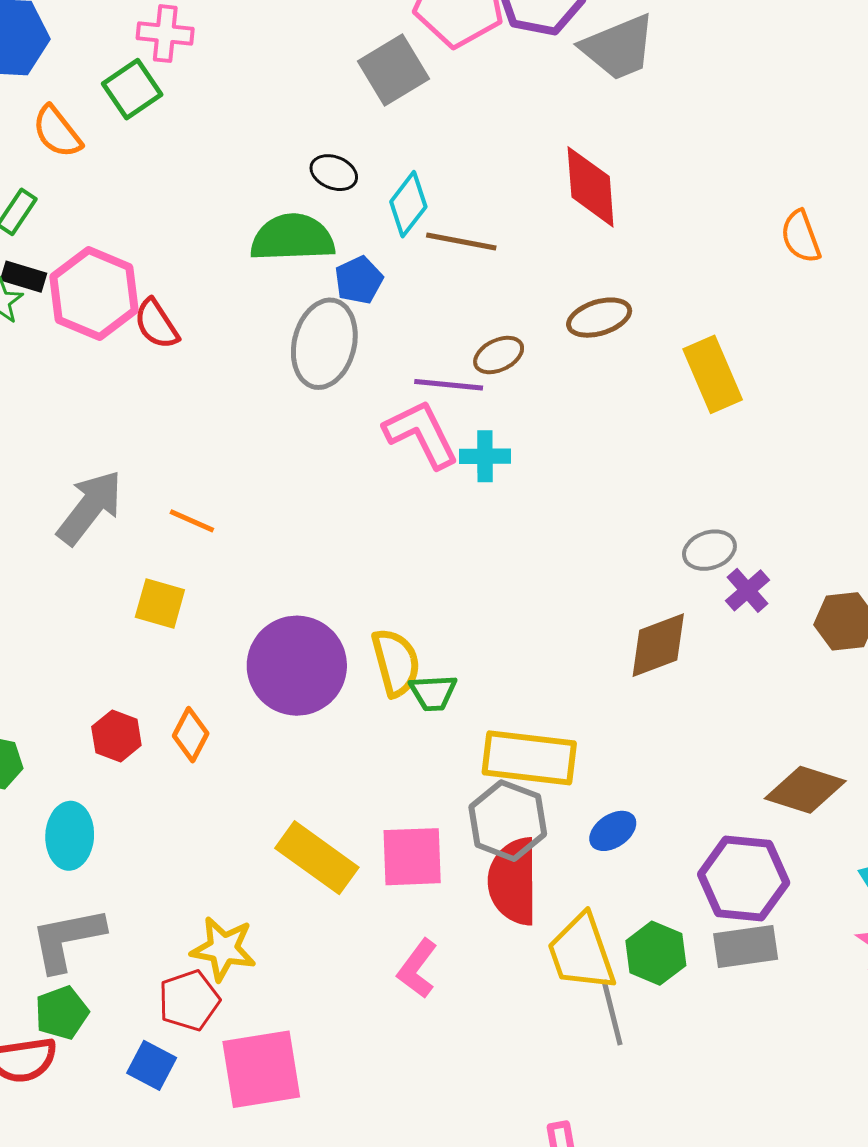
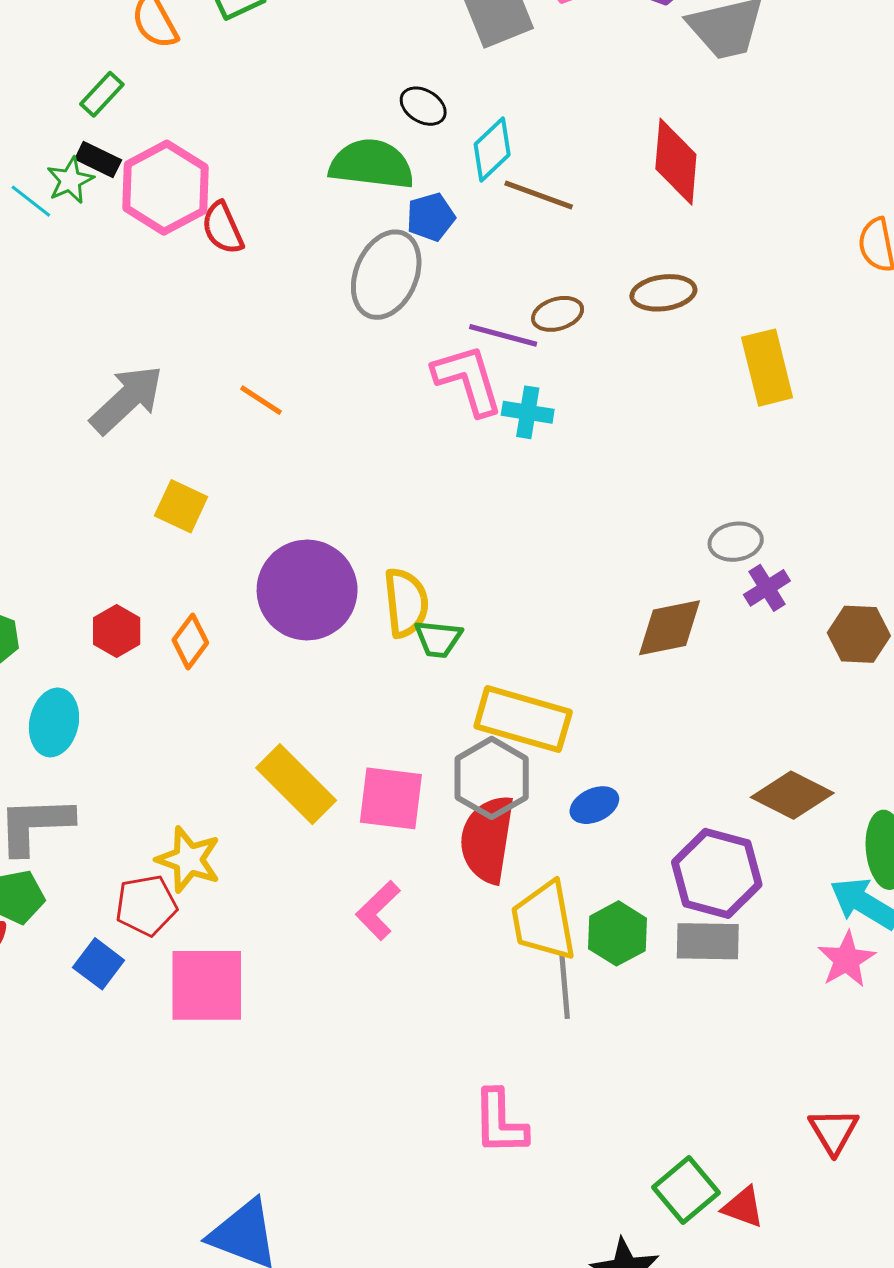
orange line: (192, 521) -> (261, 400), moved

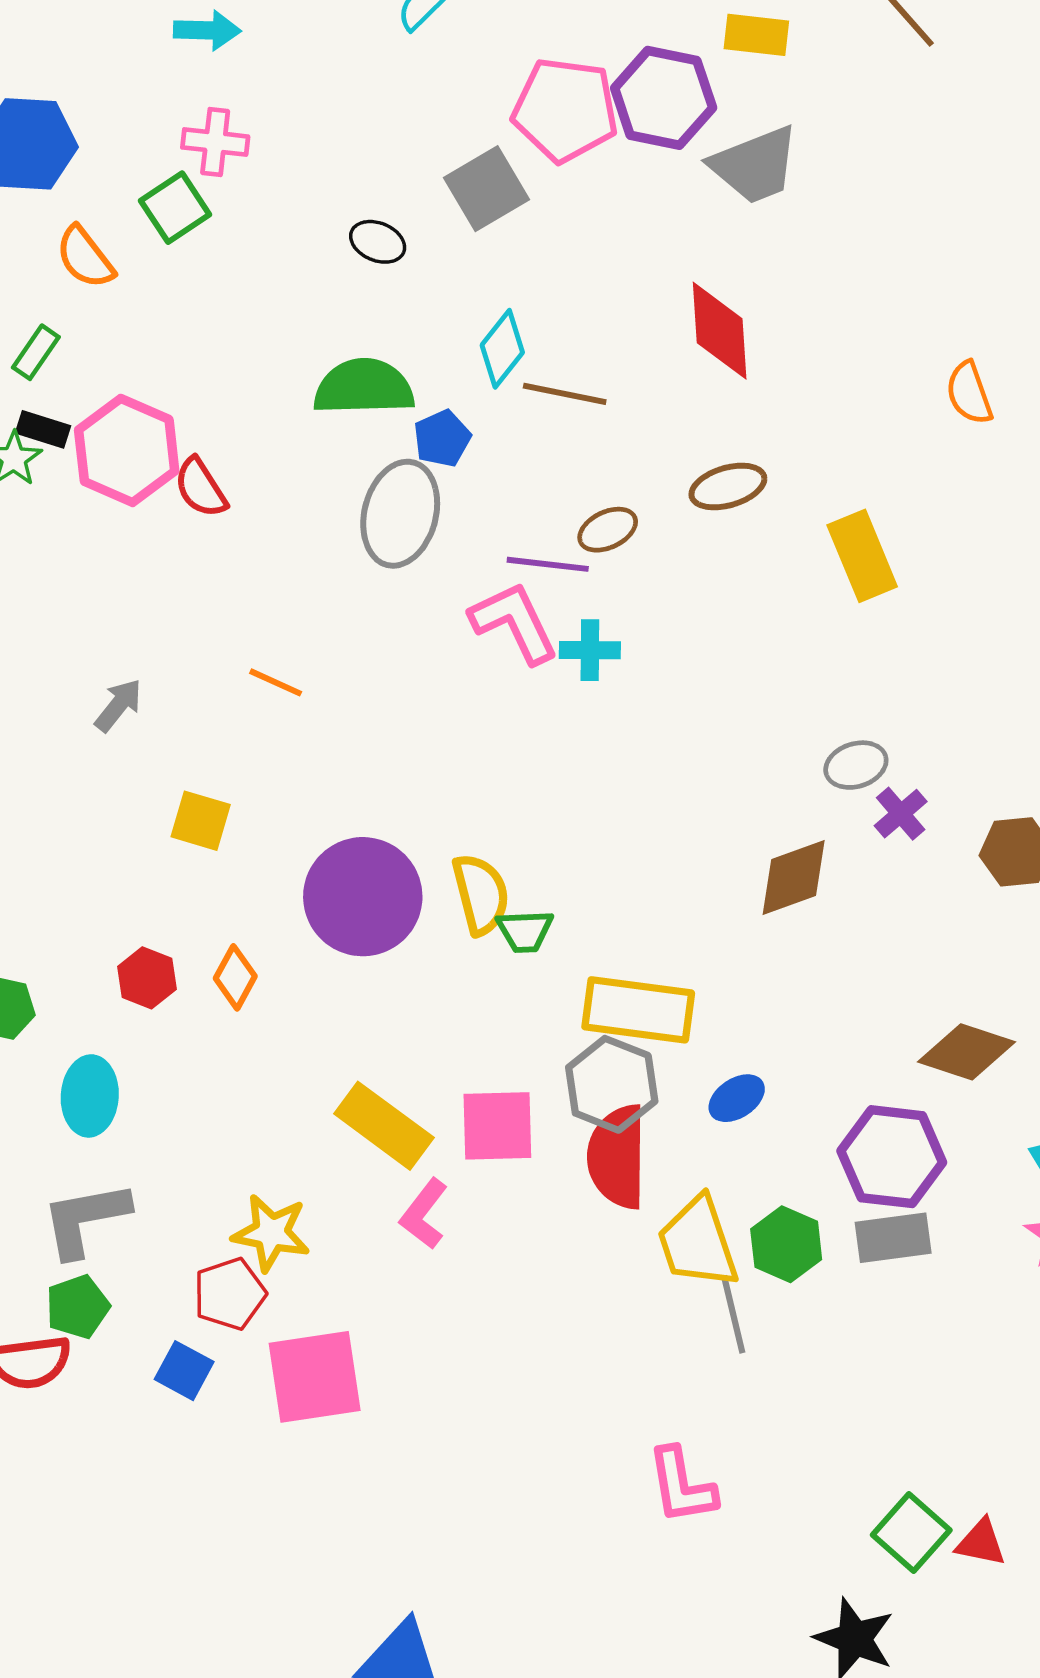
black ellipse: (423, 106) -> (378, 242), moved
gray arrow: (127, 399) -> (118, 705), size x0.6
pink L-shape: (378, 910) -> (424, 1214), moved

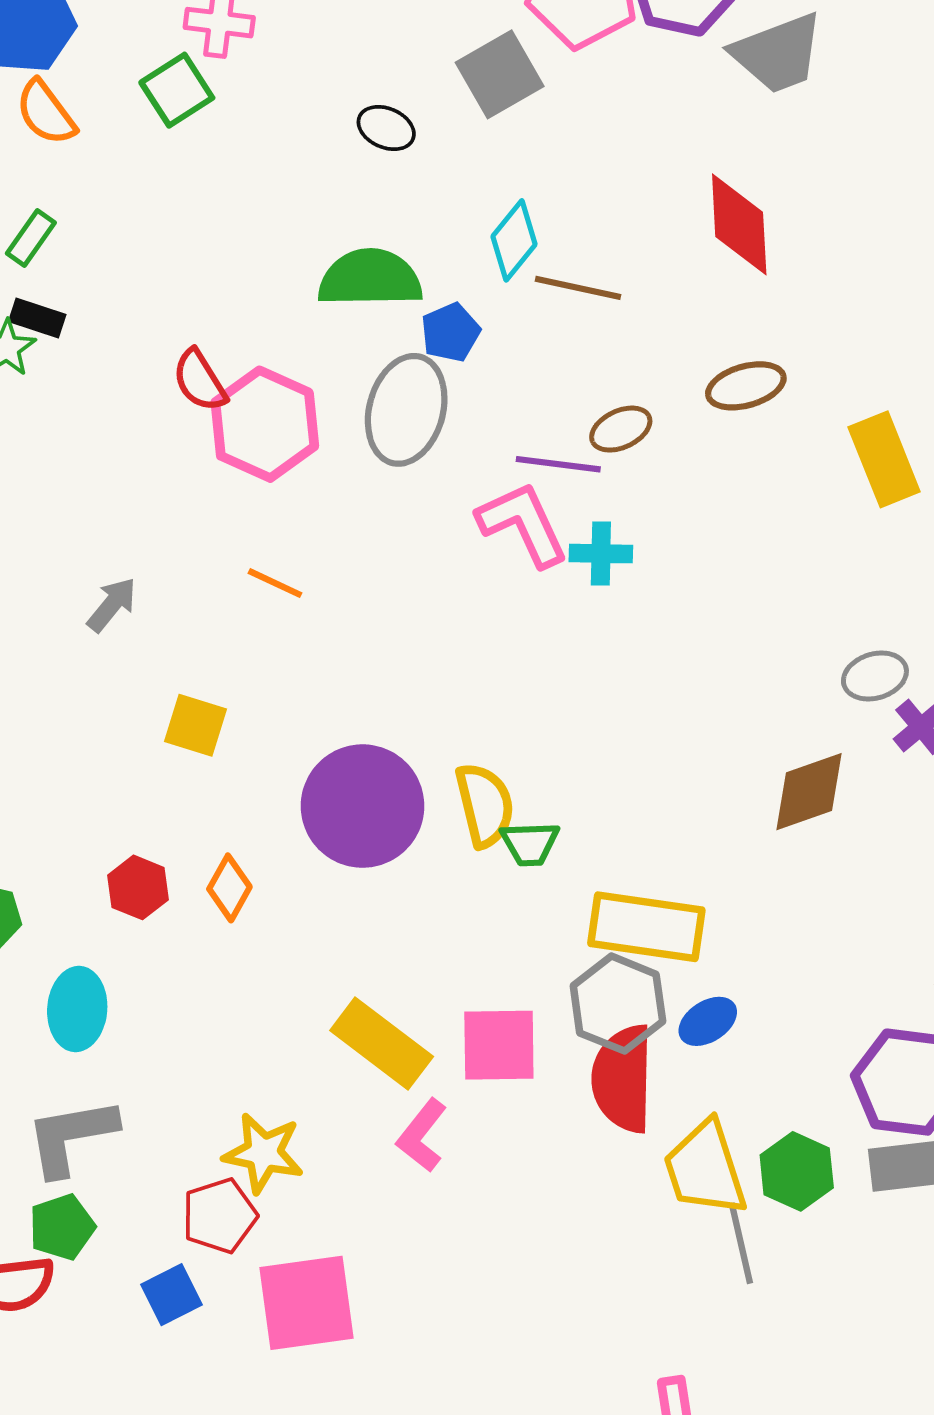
orange semicircle: (85, 257) -> (46, 113), moved
pink hexagon: (127, 450) -> (265, 424), moved
blue ellipse: (737, 1098) -> (708, 1021), moved
blue square: (184, 1371) -> (171, 1295), turned 34

